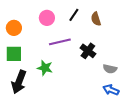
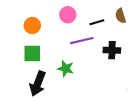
black line: (74, 15) -> (97, 22), moved, turned 40
black cross: (88, 51) -> (112, 50), turned -35

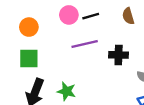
black line: (97, 22) -> (91, 16), moved
green star: (66, 69) -> (66, 91), moved

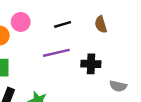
pink circle: (69, 15) -> (21, 22), moved

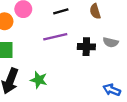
gray semicircle: (118, 86) -> (111, 42), moved

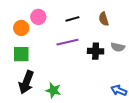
green star: (39, 80) -> (53, 90), moved

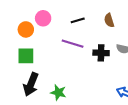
purple line: (67, 42) -> (73, 44), turned 30

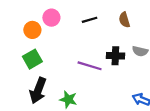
purple line: (73, 44) -> (90, 66), moved
green square: (26, 56) -> (32, 59), turned -30

